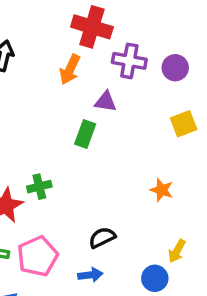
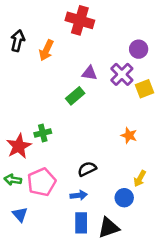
purple cross: (129, 61) -> (122, 74), moved, turned 35
orange arrow: (70, 69) -> (46, 50), moved
green rectangle: (85, 134) -> (75, 96), turned 30

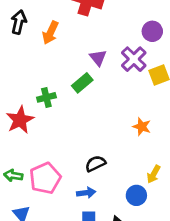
purple triangle: (89, 73) -> (98, 58), turned 42
green cross: (43, 133) -> (46, 97), moved
red star: (19, 146) -> (20, 120), moved

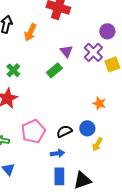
green cross: (46, 97) -> (13, 70), moved, turned -32
yellow arrow: (154, 174) -> (97, 144), moved
pink pentagon: (45, 178) -> (33, 131), moved
blue circle: (136, 195) -> (87, 128), moved

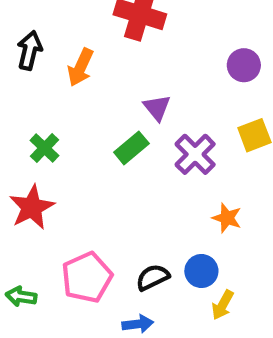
purple cross: (93, 52) -> (195, 154), moved

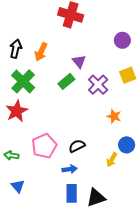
black arrow: (30, 50) -> (16, 49), moved
orange arrow: (80, 67) -> (41, 52), moved
green cross: (44, 148) -> (23, 81), size x1.6
blue circle: (201, 271) -> (127, 145), moved

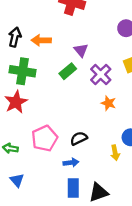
orange arrow: (41, 52) -> (41, 40), turned 66
green cross: (23, 81) -> (23, 71), turned -35
orange star: (114, 116) -> (108, 103), moved
yellow arrow: (112, 160) -> (115, 153), turned -40

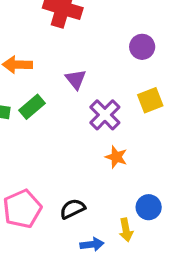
green rectangle: (68, 71) -> (32, 107), moved
blue arrow: (71, 163) -> (92, 244), moved

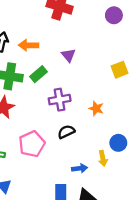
purple circle: (142, 47) -> (114, 15), moved
purple cross: (105, 115) -> (60, 100), moved, turned 35
black semicircle: (72, 209) -> (66, 132), moved

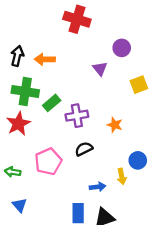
purple circle: (114, 15) -> (122, 48), moved
purple triangle: (68, 55) -> (100, 69), moved
green rectangle: (38, 74) -> (52, 103), moved

